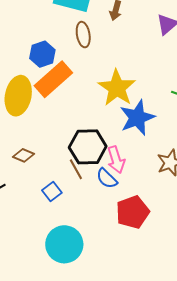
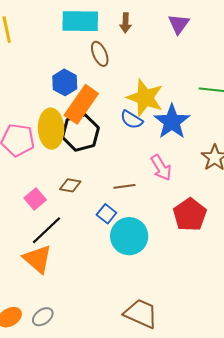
black hexagon: (88, 147) -> (80, 132), moved
brown line: (76, 169) -> (124, 186), turned -55
blue semicircle: (107, 178) -> (132, 120), moved
cyan circle: (64, 244) -> (129, 236), moved

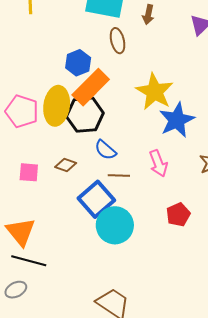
blue semicircle: (132, 120) -> (105, 150), moved
pink square: (35, 199) -> (29, 172), turned 35
blue square: (106, 214) -> (96, 199), size x1.8
red pentagon: (190, 215) -> (178, 215), size x0.7
black line: (46, 230) -> (29, 261), moved, turned 48

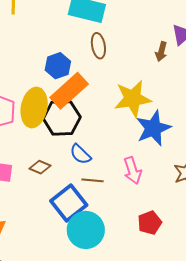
brown arrow: (148, 15) -> (161, 52), moved
yellow star: (155, 92) -> (133, 99), turned 30

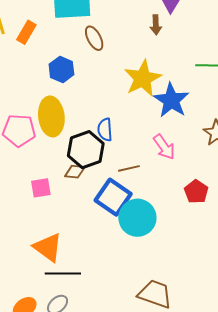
orange rectangle: (69, 91) -> (26, 32), moved, size x0.6
black hexagon: (62, 118) -> (86, 150), moved
blue semicircle: (80, 154) -> (105, 130), moved, turned 60

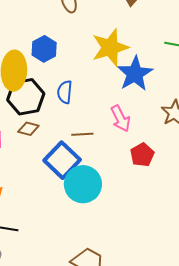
blue hexagon: (61, 69) -> (44, 49), moved
black hexagon: (86, 150) -> (26, 97), moved
red pentagon: (196, 192) -> (142, 155), moved

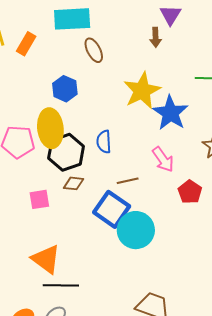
blue hexagon: (44, 49) -> (65, 89), moved

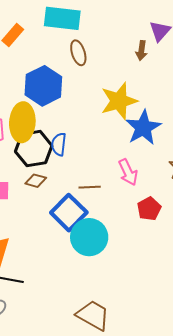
blue hexagon: (65, 89) -> (43, 86), size x1.5
blue semicircle: (104, 142) -> (59, 144), moved

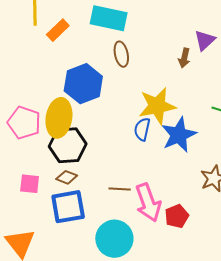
blue semicircle: (59, 144) -> (142, 129), moved
pink arrow: (128, 172) -> (148, 203), moved, size x1.4
blue square: (69, 213) -> (68, 207), moved, turned 30

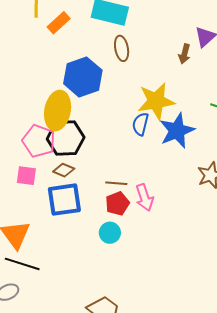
pink pentagon: (24, 123) -> (39, 141), moved
pink arrow: (148, 203) -> (145, 198), size x0.7
red pentagon: (177, 216) -> (117, 204), moved
cyan circle: (114, 239) -> (110, 233), size x0.6

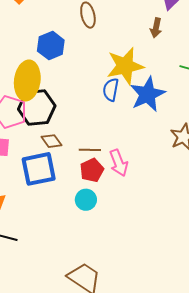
brown arrow: (184, 54) -> (156, 28), moved
blue hexagon: (83, 77) -> (51, 46), size x0.7
brown diamond: (64, 170) -> (51, 141), moved, turned 35

